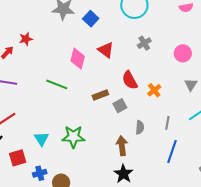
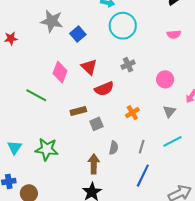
red star: (26, 39) -> (11, 38), moved
red semicircle: (130, 80) -> (104, 89), moved, turned -90

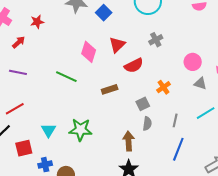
red triangle: (89, 67) -> (117, 45), turned 36
pink circle: (165, 79) -> (193, 62), moved
gray triangle: (169, 111) -> (200, 83), turned -48
gray square: (96, 124) -> (143, 104), moved

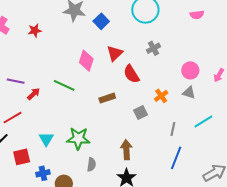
red arrow: (19, 42) -> (34, 94), moved
red semicircle: (134, 65) -> (131, 74), turned 84
gray triangle: (200, 83) -> (189, 93), moved
gray semicircle: (147, 124) -> (91, 164), moved

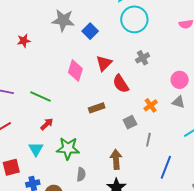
green line: (64, 85) -> (40, 97), moved
red arrow: (34, 94) -> (47, 124), moved
gray line: (173, 129) -> (148, 140), moved

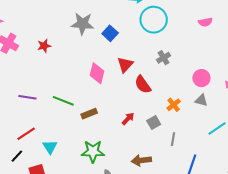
brown rectangle: (97, 108) -> (89, 114), moved
red arrow: (47, 124) -> (128, 119), moved
cyan triangle: (36, 149) -> (50, 147), moved
brown arrow: (116, 159) -> (141, 160), turned -90

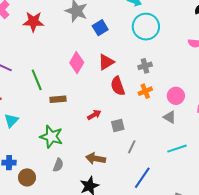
red star: (44, 46) -> (33, 22), size x1.5
green line: (63, 101) -> (37, 80), turned 30
orange cross: (174, 105) -> (145, 91), moved

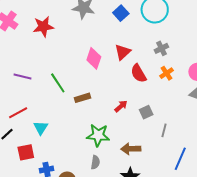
blue square: (100, 28) -> (121, 13), moved
green star: (51, 137) -> (98, 135), moved

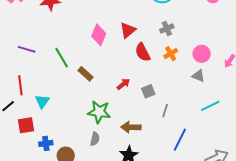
brown rectangle: (82, 98) -> (85, 74), turned 56
red line: (18, 113) -> (20, 85), turned -72

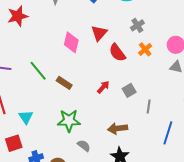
green star: (99, 112) -> (69, 121), moved
gray semicircle: (95, 139) -> (84, 146), turned -56

